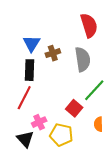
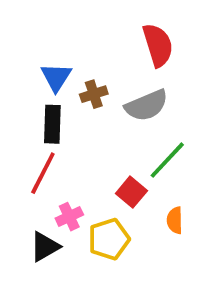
gray semicircle: (83, 59) -> (147, 105), turned 75
yellow pentagon: (61, 135) -> (109, 239), turned -30
black triangle: (25, 139) -> (45, 247), turned 42

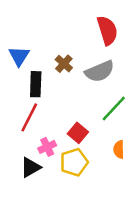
blue triangle: (56, 77) -> (19, 56), moved
brown cross: (94, 94) -> (64, 64), turned -30
red square: (131, 192) -> (78, 133), moved

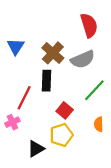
brown cross: (64, 64) -> (53, 53), size x1.5
black rectangle: (36, 84) -> (46, 81), moved
pink cross: (47, 147) -> (12, 122), moved
black triangle: (31, 167) -> (36, 149), moved

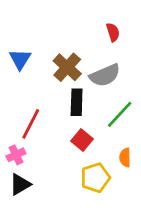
red semicircle: (89, 25) -> (113, 32), size x0.6
black rectangle: (46, 81) -> (77, 102), moved
yellow pentagon: (61, 135) -> (95, 178), moved
black triangle: (36, 149) -> (20, 184), moved

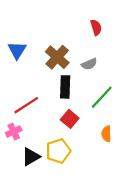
gray semicircle: (105, 75) -> (89, 64), size x0.6
red line: (31, 124) -> (26, 105), turned 30
yellow pentagon: (95, 178) -> (58, 151), moved
black triangle: (20, 184) -> (31, 157), moved

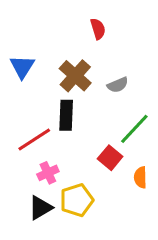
red semicircle: (96, 27) -> (98, 29), moved
black rectangle: (65, 87) -> (66, 115), moved
red square: (70, 119) -> (110, 158), moved
pink cross: (14, 132) -> (48, 173), moved

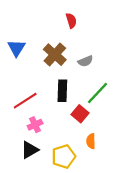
black rectangle: (66, 115) -> (62, 91), moved
orange semicircle: (140, 177) -> (91, 141), moved
yellow pentagon: (77, 200) -> (64, 156), moved

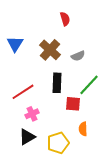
red square: (80, 114) -> (73, 104), turned -35

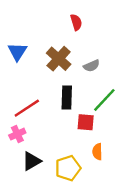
pink cross: (32, 114) -> (17, 134), moved

